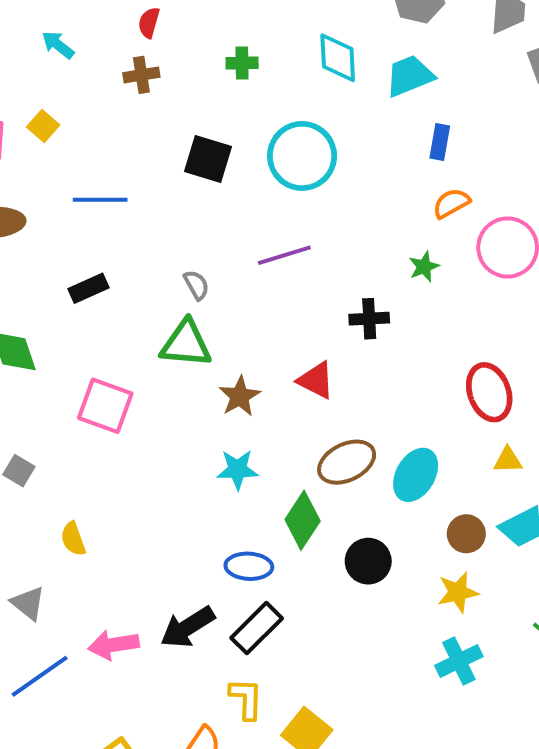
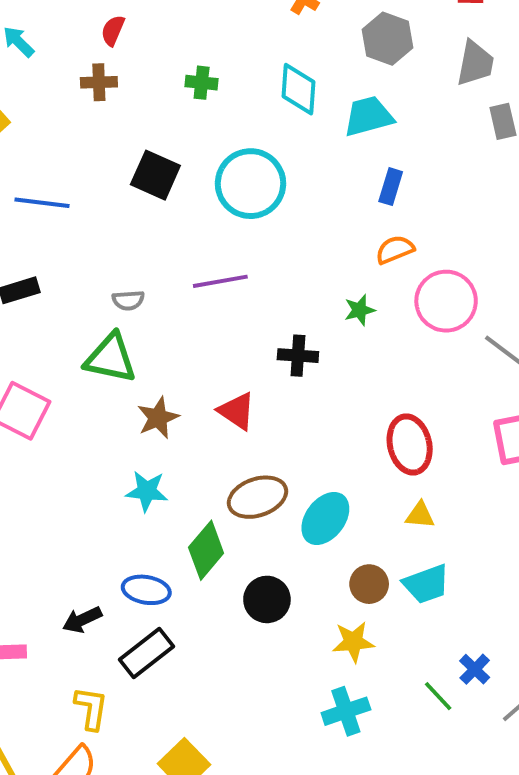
gray semicircle: (196, 285) -> (128, 300), turned 108
black arrow: (188, 627) -> (82, 620), moved, size x0.7
yellow L-shape: (246, 699) -> (91, 708), moved

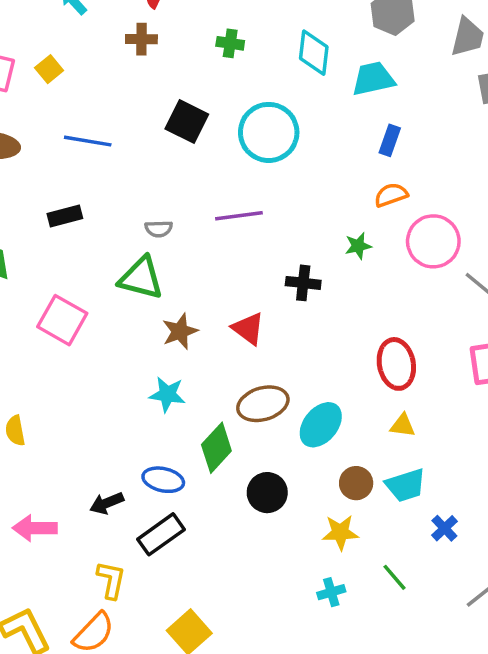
blue cross: (475, 669) -> (444, 528), moved
green line: (438, 696) -> (395, 577), moved
cyan cross: (346, 711) -> (331, 592), size x0.7

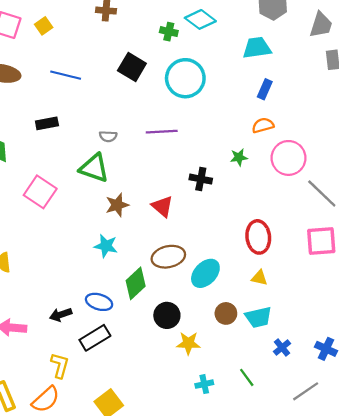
green cross: (230, 43) -> (169, 32), moved
cyan diamond: (314, 53) -> (200, 19), moved, turned -64
yellow star: (340, 532) -> (188, 343), moved

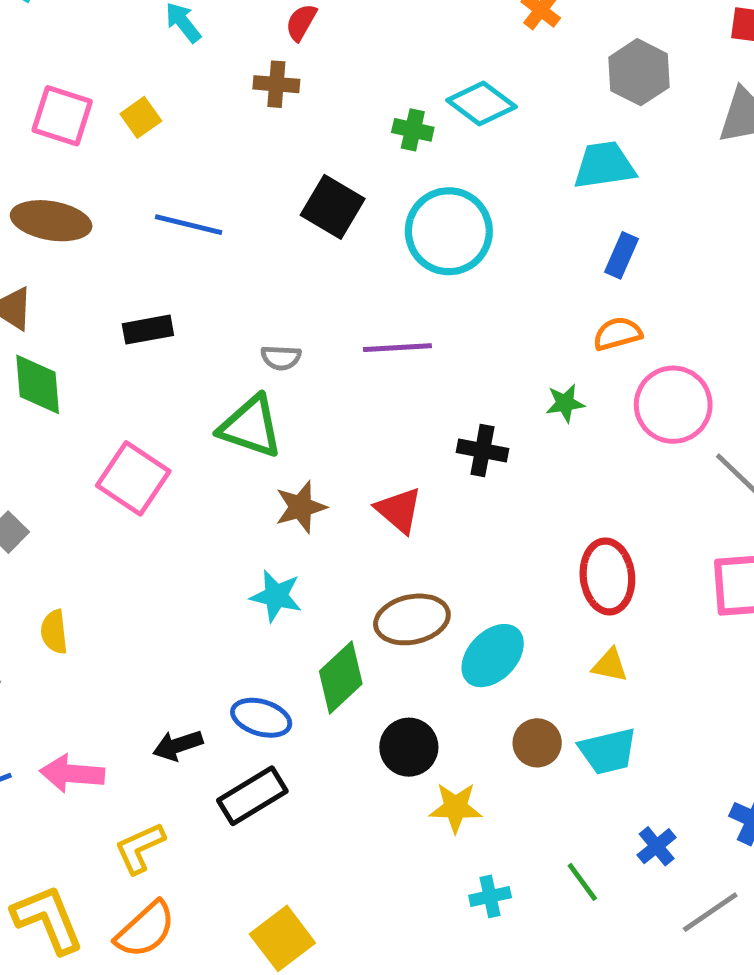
blue cross: (282, 348) -> (657, 846), moved
yellow L-shape: (60, 365) -> (140, 848), moved, turned -130

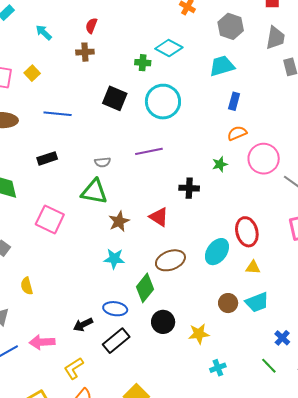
cyan ellipse: (493, 656) -> (217, 252), moved
black circle: (409, 747) -> (163, 322), moved
green line: (582, 882) -> (269, 366), moved

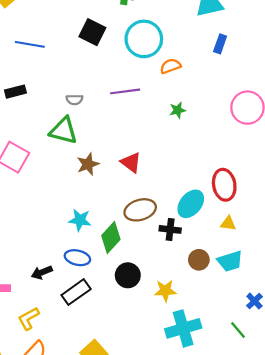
orange semicircle: (237, 133) -> (170, 66), moved
green star: (220, 164) -> (178, 110), moved
black cross: (189, 188) -> (170, 229), moved
cyan star: (114, 259) -> (80, 220), moved
cyan cross: (218, 368) -> (183, 328), size x2.0

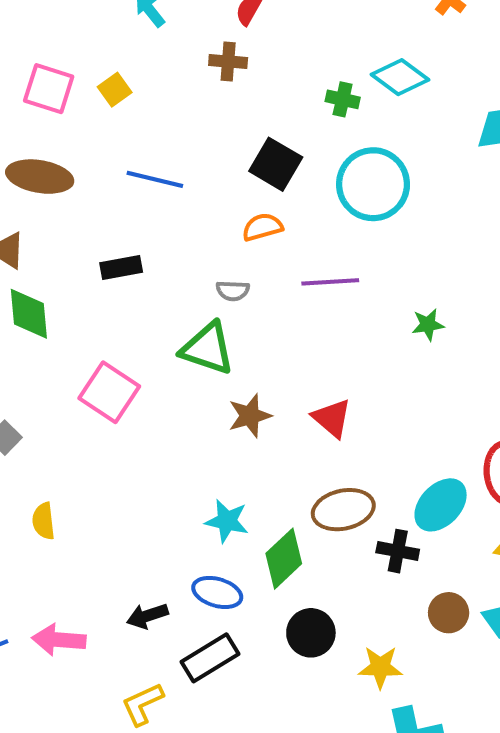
orange semicircle: (170, 66) -> (262, 227), moved
yellow L-shape: (29, 318) -> (142, 704), moved

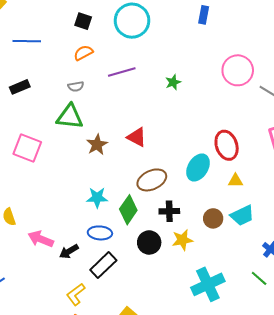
black square: (276, 164) -> (83, 21), size x0.7
black cross: (398, 551) -> (169, 211), moved
pink arrow: (59, 640) -> (41, 239), moved, turned 30
yellow star: (380, 667) -> (182, 240), moved

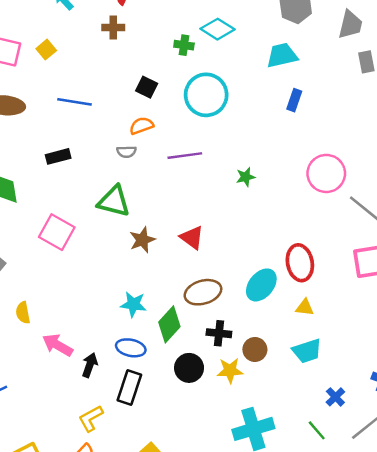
gray semicircle: (76, 86) -> (126, 152), moved
brown circle: (213, 218) -> (255, 349), moved
black arrow: (69, 251) -> (90, 365), turned 132
black rectangle: (103, 265) -> (129, 388), turned -36

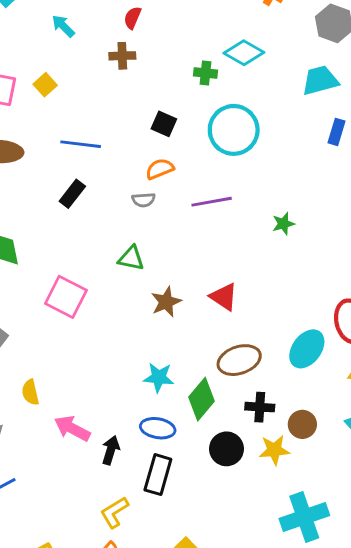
black rectangle: (58, 156) -> (72, 194), moved, turned -35
green triangle: (114, 201) -> (131, 258), size x0.7

